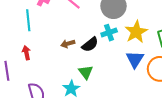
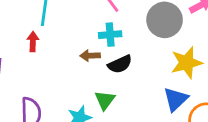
cyan cross: (109, 33) -> (110, 35), moved
red arrow: (26, 53) -> (33, 42), moved

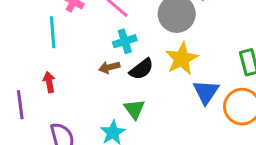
red arrow: (33, 42) -> (49, 82), moved
yellow star: (187, 63) -> (182, 59), moved

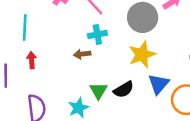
cyan line: (53, 32) -> (25, 27), moved
black semicircle: (142, 69) -> (124, 90), moved

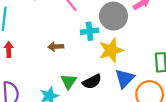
cyan cross: (97, 34) -> (90, 31), moved

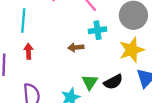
cyan cross: (90, 31) -> (97, 30), moved

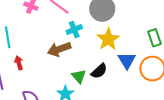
brown arrow: (76, 47) -> (59, 49), size x1.6

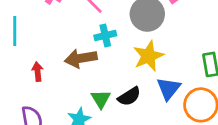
red arrow: (19, 63) -> (37, 72), moved

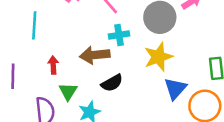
black semicircle: (129, 96) -> (112, 83), moved
green triangle: (101, 99) -> (68, 91), moved

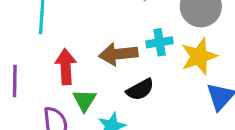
cyan cross: (119, 35) -> (160, 42), moved
red arrow: (53, 65) -> (66, 67), size x1.5

